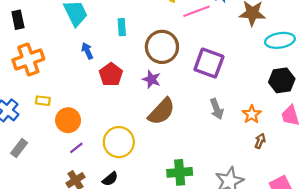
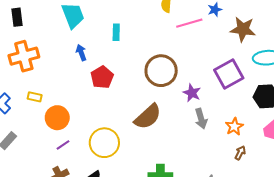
brown circle: (162, 47) -> (161, 71), moved
purple square: (209, 63) -> (229, 74), moved, turned 36
purple star: (151, 79) -> (192, 93), moved

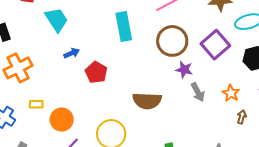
cyan rectangle: (116, 32) -> (124, 27), moved, size x1.8
blue arrow: (81, 53) -> (72, 53), turned 98
brown circle: (161, 71) -> (172, 41), moved
brown semicircle: (148, 117) -> (147, 101), turned 56

